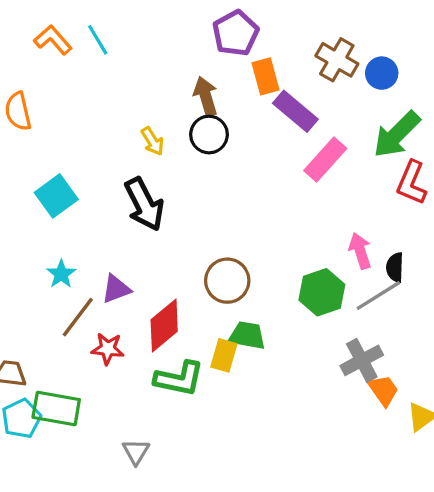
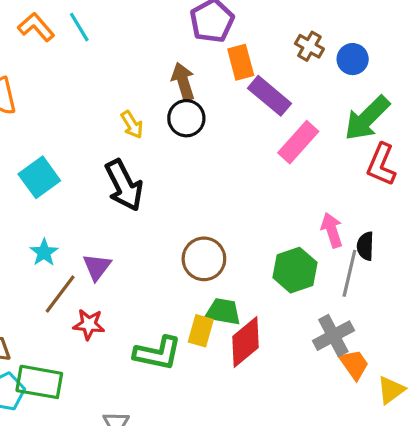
brown cross: (337, 60) -> (309, 46), size x0.7
purple triangle: (116, 289) -> (97, 267), turned -32
gray line: (378, 296) -> (349, 273), turned -45
red diamond: (164, 325) -> (246, 342), moved

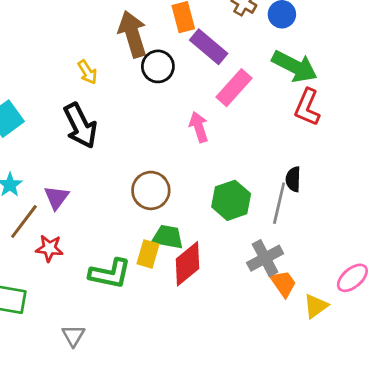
brown arrow: (183, 81) -> (133, 34), size x1.4
black circle: (186, 118) -> (158, 66), moved
green arrow: (367, 118) -> (295, 66), turned -108
pink arrow: (332, 230) -> (199, 127), moved

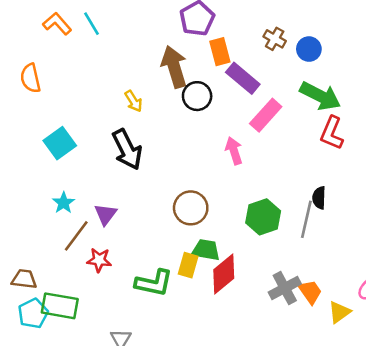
gray cross: (265, 258) -> (285, 288), moved

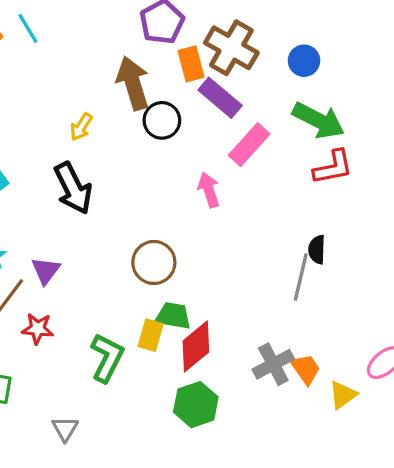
brown cross: (275, 39) -> (231, 48), moved, size x1.8
yellow arrow: (133, 101) -> (81, 127), turned 65
red L-shape: (332, 133) -> (333, 167), turned -124
green hexagon: (263, 217) -> (196, 405), moved
green L-shape: (154, 283) -> (107, 358), turned -75

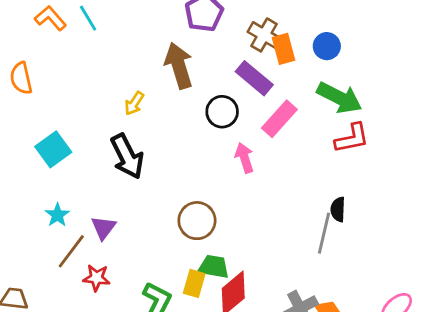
brown cross: (231, 48) -> (264, 35), size x0.7
orange rectangle: (191, 64) -> (284, 49), moved
black circle: (162, 120) -> (222, 112), moved

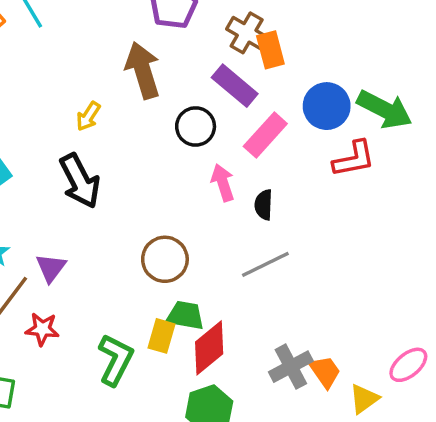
blue circle: (327, 46) -> (327, 106), moved, size x1.4
green arrow: (339, 98) -> (385, 109), moved
black semicircle: (338, 209) -> (264, 205), moved
gray line: (324, 233) -> (265, 264), moved, turned 51

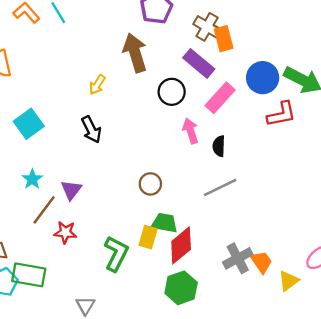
black arrow: (80, 181) -> (91, 130), size x0.7
brown circle: (165, 259) -> (150, 184), size x0.7

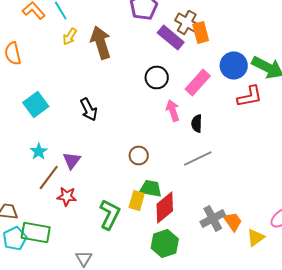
brown arrow: (135, 53) -> (101, 42), moved
purple rectangle: (199, 63) -> (171, 38), moved
yellow arrow: (97, 85) -> (70, 36), moved

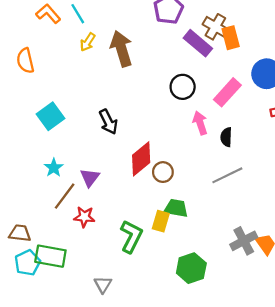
red diamond: (165, 208) -> (141, 159), moved

